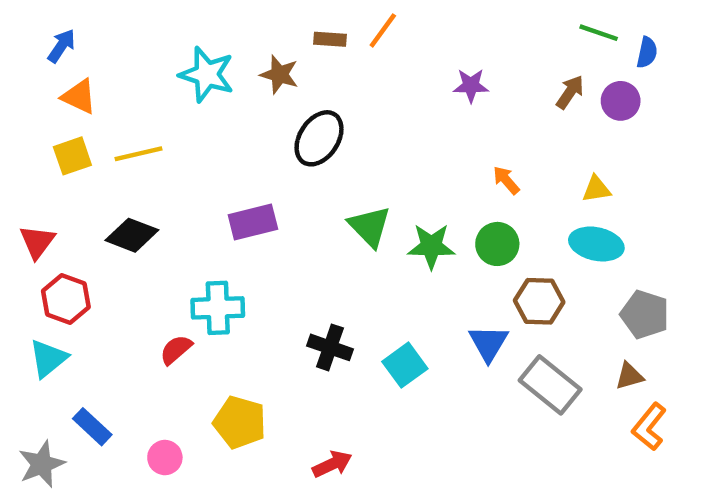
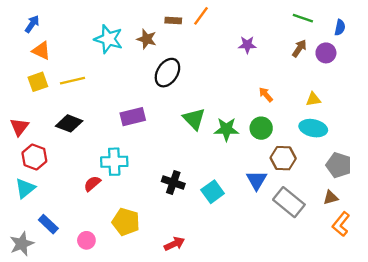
green line: (599, 33) -> (303, 18), moved

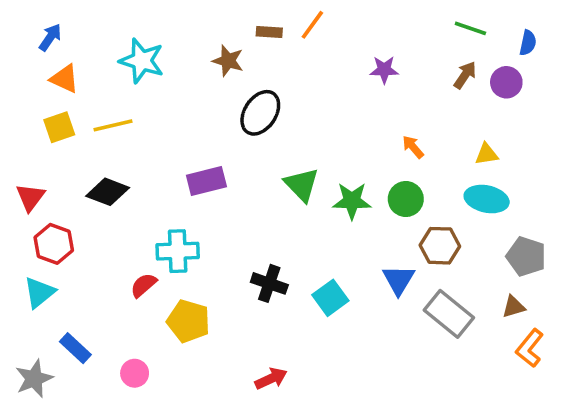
cyan star: (108, 39) -> (142, 61), moved
yellow pentagon: (126, 222) -> (188, 321), moved

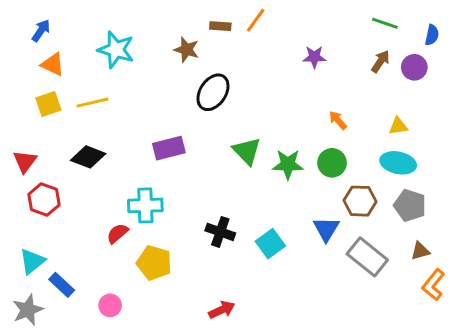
gray pentagon: (526, 256) -> (410, 205), moved
cyan triangle: (39, 292) -> (32, 261), moved

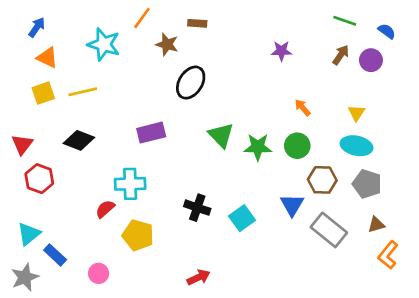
orange line: (256, 20) -> (142, 18), moved
blue semicircle: (432, 35) -> (387, 31), turned -66
yellow triangle: (398, 126) -> (356, 113), turned -48

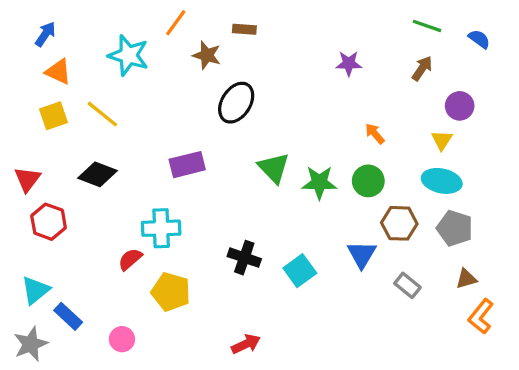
purple circle: (371, 60) -> (460, 106), moved
yellow line: (83, 92) -> (102, 114), turned 52
gray rectangle: (329, 230) -> (407, 285), size x0.6

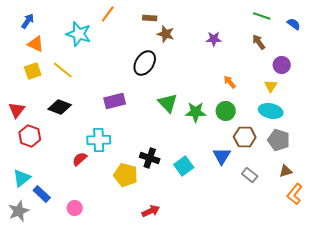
brown star: (207, 55) -> (166, 34), moved
brown arrow: (422, 68) -> (259, 42), turned -70
yellow pentagon: (171, 292) -> (126, 175), moved

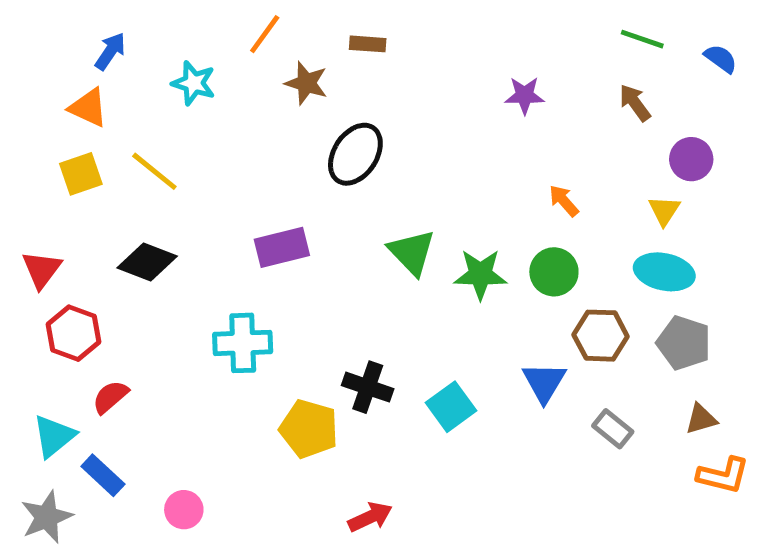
blue arrow: (28, 21) -> (110, 51), moved
cyan star: (79, 34) -> (194, 83), size x0.7
brown star: (166, 34) -> (306, 83), moved
red semicircle: (80, 159) -> (110, 397), moved
orange L-shape: (295, 194) -> (723, 475), turned -115

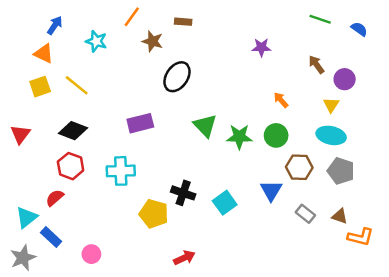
brown arrow: (635, 103) -> (316, 65), moved
red hexagon: (74, 333) -> (71, 166), moved
brown triangle: (701, 419) -> (340, 216), moved, turned 35

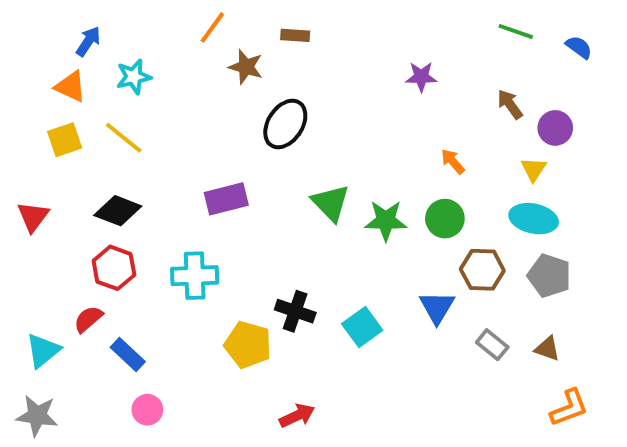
cyan star: (96, 41) -> (134, 77), moved, turned -30
blue rectangle: (51, 237) -> (128, 355), moved
orange L-shape: (360, 237) -> (569, 408), moved, turned -35
gray star: (23, 258) -> (37, 416), turned 30

